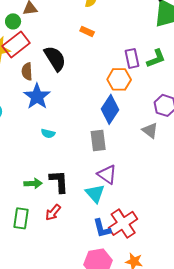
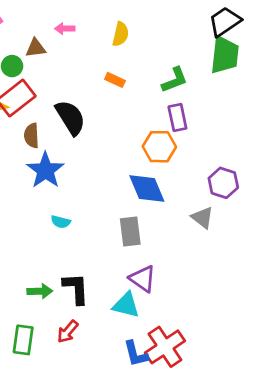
green L-shape: (156, 58) -> (175, 80), moved
blue diamond: (110, 109) -> (147, 188), turned -56
cyan triangle: (95, 193) -> (126, 305), turned -35

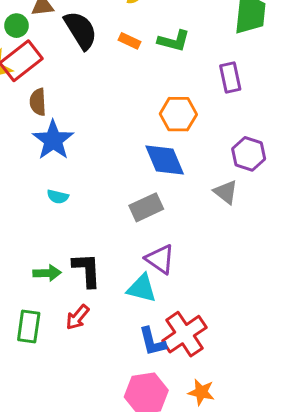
green L-shape: (175, 80) -> (174, 41), moved, turned 36
black semicircle: (70, 118) -> (81, 30), moved
purple rectangle: (177, 118) -> (230, 78), moved
cyan semicircle: (61, 222) -> (58, 197), moved
gray rectangle: (130, 231) -> (146, 207), turned 72

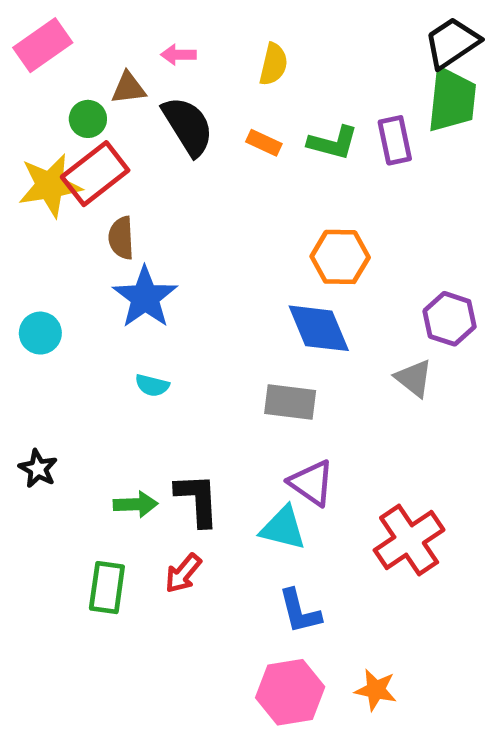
purple rectangle: (230, 78) -> (395, 140), moved
gray rectangle: (146, 207) -> (290, 402), turned 32
red cross: (184, 334) -> (409, 540), moved

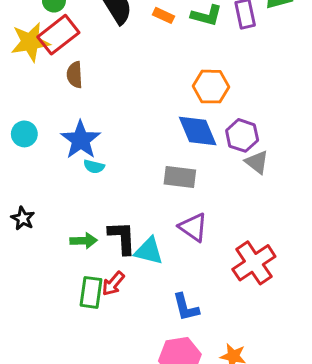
blue star: (145, 297) -> (81, 140), moved
purple hexagon: (450, 319) -> (242, 135), moved
cyan triangle: (283, 528) -> (149, 251), moved
green rectangle: (107, 588) -> (91, 292), moved

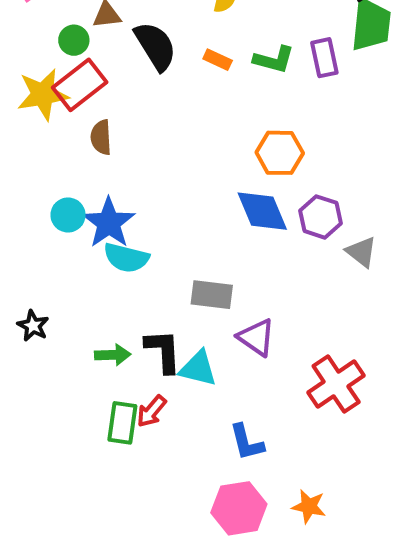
cyan circle: (24, 134) -> (68, 215), moved
gray triangle: (257, 162) -> (361, 252), moved
cyan semicircle: (94, 167) -> (126, 258), size x1.6
gray rectangle: (180, 177) -> (212, 295), moved

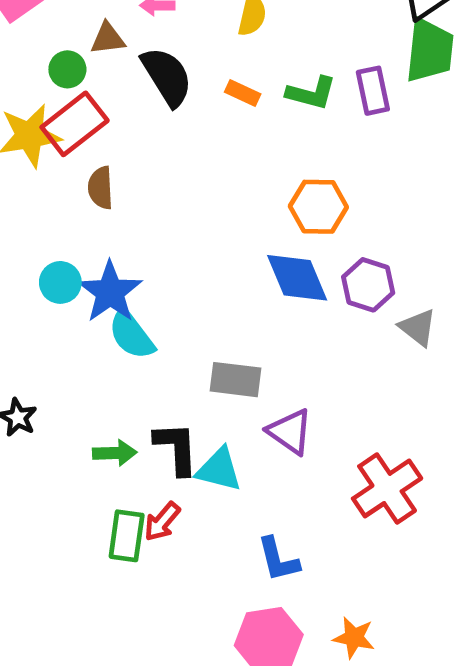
cyan semicircle: (126, 258) -> (131, 335), turned 39

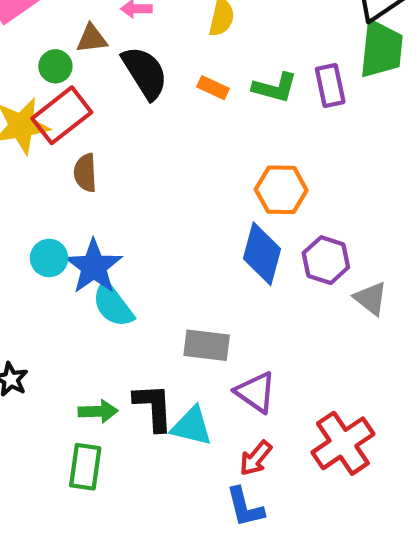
blue diamond: (297, 278) -> (262, 254), turned 38
red arrow: (162, 522) -> (256, 458), moved
green rectangle: (127, 536) -> (85, 467), moved

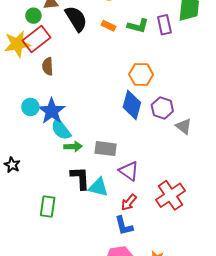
green arrow: (98, 411) -> (73, 147), moved

